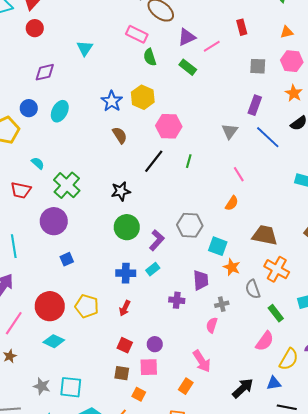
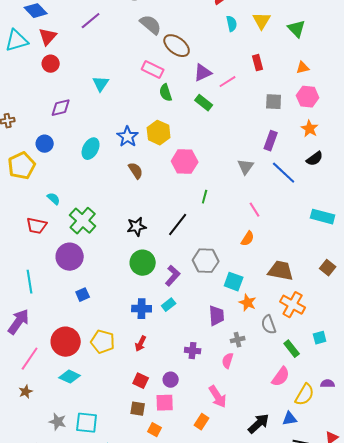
cyan ellipse: (60, 111) -> (91, 149), moved
black line: (154, 161) -> (178, 225), moved
purple cross: (177, 300) -> (193, 351), moved

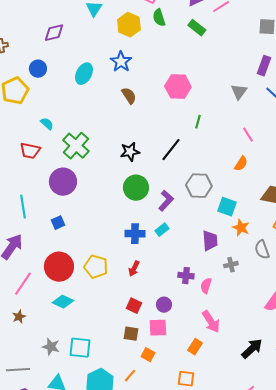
yellow hexagon: (159, 133) -> (129, 25), moved
blue square: (83, 295) -> (58, 223), moved
pink semicircle: (228, 361) -> (206, 286), moved

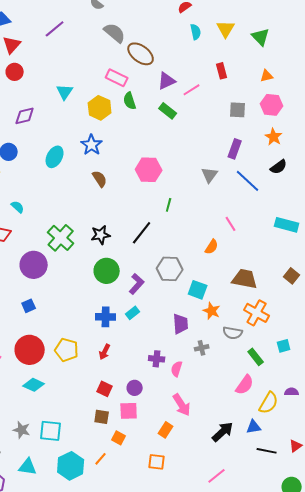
pink line: (248, 135) -> (231, 224), moved
green cross: (76, 146) -> (61, 238), moved
gray semicircle: (262, 250) -> (233, 333), turned -60

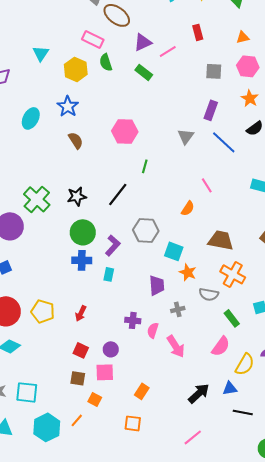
cyan rectangle: (133, 313) -> (109, 274), turned -40
blue cross: (106, 317) -> (82, 260), moved
pink arrow: (182, 405) -> (176, 346), moved

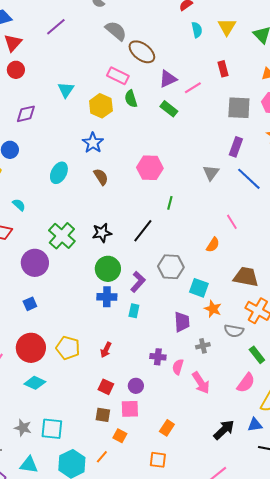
gray square: (214, 71) -> (239, 108), size x1.4
cyan ellipse: (31, 118) -> (59, 173), moved

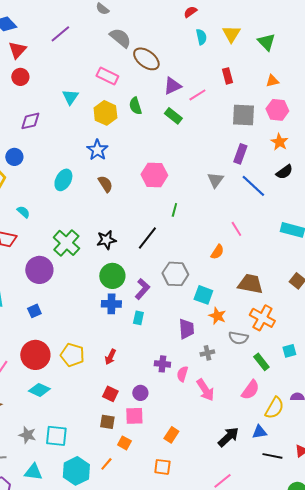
pink rectangle: (118, 76) -> (107, 76), moved

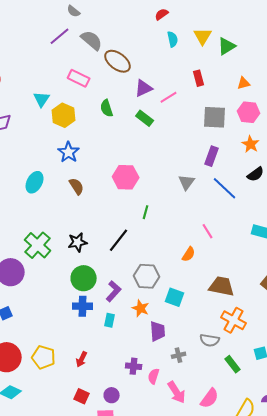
purple line: (60, 34) -> (60, 36), moved
green triangle: (266, 42) -> (227, 46), moved, turned 42
yellow hexagon: (105, 113) -> (64, 115), moved
orange star: (217, 316) -> (141, 308), moved
pink semicircle: (250, 390) -> (210, 398), moved

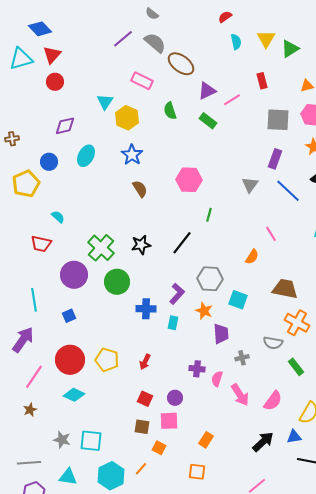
gray semicircle: (74, 11) -> (152, 14), moved
cyan ellipse: (35, 182) -> (86, 156), moved
green circle: (84, 278) -> (117, 282), moved

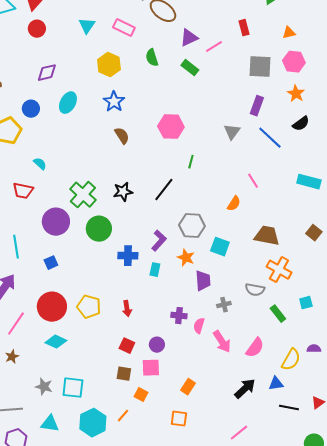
cyan triangle: (105, 102) -> (87, 26), moved
red arrow: (145, 362) -> (127, 309), turned -35

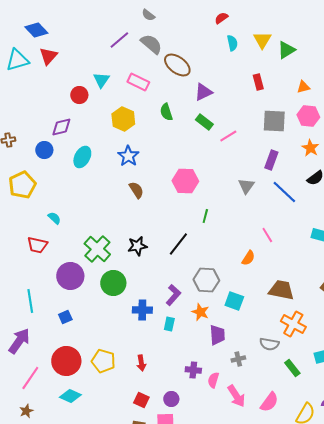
red circle: (37, 29) -> (79, 95), moved
pink line: (214, 47) -> (228, 136), moved
blue circle: (31, 109) -> (44, 150), moved

